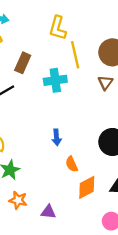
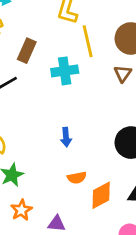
orange semicircle: (72, 164) -> (77, 178), moved, turned -77
orange star: (18, 200) -> (21, 210), turned 30

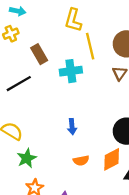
brown rectangle: (27, 51) -> (39, 54), turned -54
orange diamond: (101, 195) -> (112, 159), moved

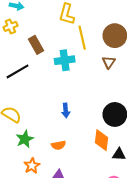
orange diamond: (112, 159) -> (102, 140), turned -55
orange semicircle: (81, 161) -> (59, 145), moved

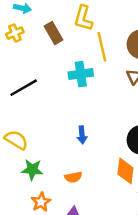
brown rectangle: (36, 45) -> (53, 33), moved
green star: (25, 139) -> (32, 170), turned 30

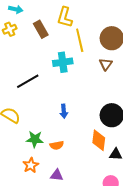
black line: (24, 88) -> (28, 81), moved
green star: (32, 170) -> (35, 139), moved

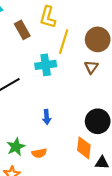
yellow line: (80, 40) -> (64, 42), turned 30
green star: (35, 139) -> (16, 147), turned -30

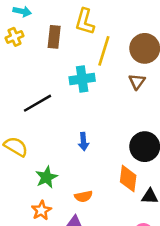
brown rectangle: (22, 30) -> (54, 37), turned 36
orange semicircle: (39, 153) -> (83, 196), moved

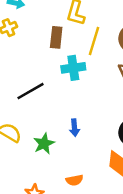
brown rectangle: (54, 37) -> (56, 37), moved
green star: (46, 177) -> (44, 144), moved

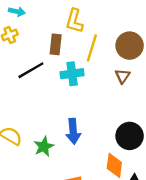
black line: (31, 91) -> (31, 70), moved
blue arrow: (74, 128) -> (73, 131), size x1.5

